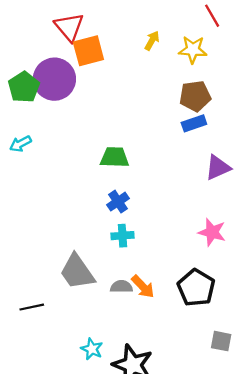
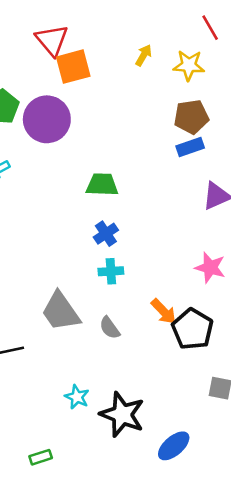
purple circle: (54, 79) -> (47, 119), moved
gray semicircle: (121, 287) -> (110, 328), turned -125
orange arrow: (143, 287) -> (164, 311), moved

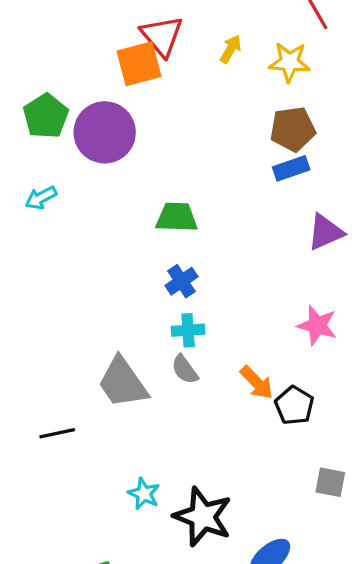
red triangle: (52, 40) -> (162, 36), moved
gray semicircle: (110, 328) -> (185, 369), moved
black pentagon: (193, 329) -> (294, 405), size x0.7

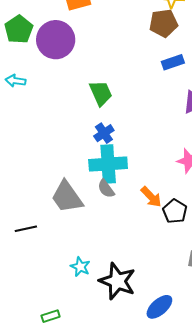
brown pentagon: (293, 129) -> (164, 23), moved
cyan arrow: (41, 198) -> (16, 81), turned 36
green trapezoid: (177, 217) -> (101, 93), turned 64
cyan cross: (188, 330) -> (108, 164), size x1.8

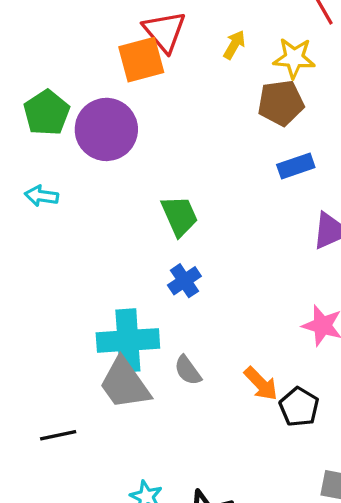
cyan cross: (108, 164) -> (128, 340), moved

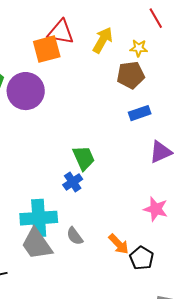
red triangle: (165, 31) -> (61, 32), turned -40
yellow arrow: (234, 45) -> (103, 40), size x1.5
yellow star: (294, 58) -> (139, 48), size x0.7
green trapezoid: (179, 216) -> (84, 158), moved

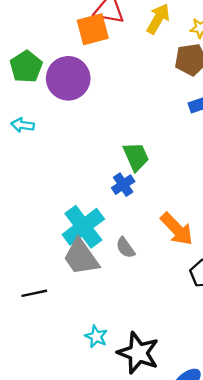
cyan cross: (39, 218) -> (83, 227), turned -33
orange arrow: (119, 244) -> (177, 229), moved, size x1.4

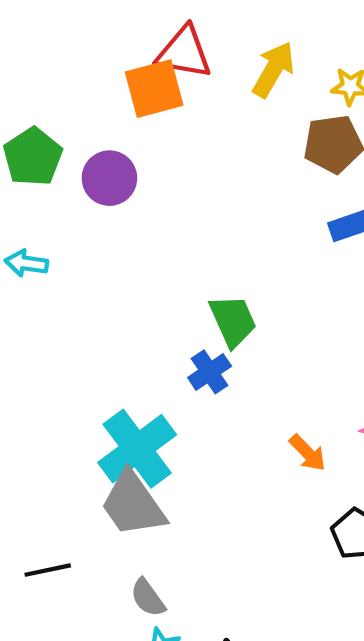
purple circle: (68, 78) -> (109, 178), size x0.7
orange arrow: (177, 229) -> (308, 453), size x0.6
gray semicircle: (125, 248) -> (148, 598), moved

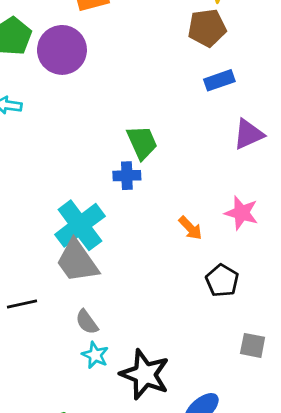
purple circle: (109, 178) -> (62, 50), size x1.4
blue cross: (210, 372) -> (127, 176), turned 32

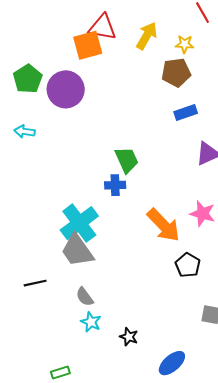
orange arrow: (190, 228) -> (164, 225), size x1.8
black star: (145, 374) -> (129, 337), size x0.5

